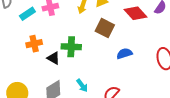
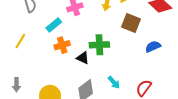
cyan rectangle: (27, 14) -> (54, 25), moved

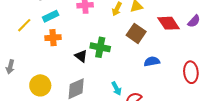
cyan rectangle: (54, 25) -> (51, 16), moved
orange cross: (62, 45) -> (53, 38), moved
cyan arrow: (114, 82) -> (116, 88), moved

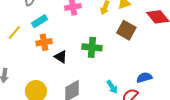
black triangle: (81, 56) -> (61, 57), moved
blue semicircle: (152, 62) -> (144, 78), moved

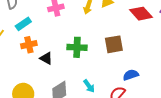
brown square: (126, 30) -> (114, 44), moved, turned -36
cyan arrow: (112, 87) -> (89, 86), moved

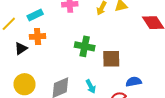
brown square: (114, 44) -> (111, 59), moved
black triangle: (46, 58) -> (21, 49), moved, turned 48

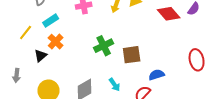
orange cross: (38, 36) -> (56, 42), turned -35
green cross: (85, 46) -> (104, 46), turned -30

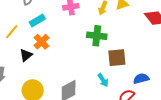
green cross: (104, 46) -> (97, 36), moved, turned 30
cyan arrow: (115, 85) -> (103, 80), moved

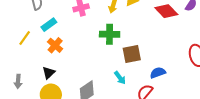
black triangle: (26, 55) -> (49, 73), moved

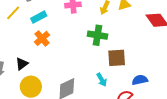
yellow line: (25, 38) -> (13, 13), moved
black triangle: (49, 73) -> (22, 64), moved

